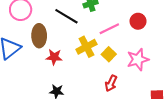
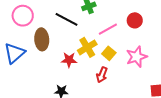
red star: (54, 57) -> (69, 60), moved
red arrow: (111, 83) -> (102, 75), moved

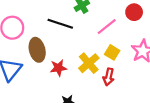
yellow cross: (87, 47) -> (89, 63), moved
red star: (69, 60) -> (58, 68), moved

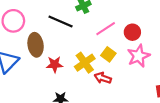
red circle: (134, 12) -> (132, 32), moved
red arrow: (109, 77) -> (103, 78), turned 91

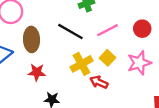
black line: (61, 21) -> (70, 31), moved
red circle: (132, 32) -> (142, 29), moved
red star: (55, 64) -> (37, 72), moved

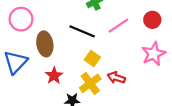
yellow square: (108, 58) -> (92, 58), moved
yellow cross: (82, 64) -> (90, 83), moved
red star: (37, 72) -> (54, 76), turned -30

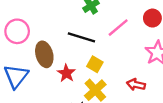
red star: (54, 76) -> (66, 73), moved
red arrow: (116, 78) -> (136, 85), moved

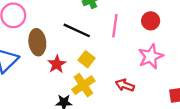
pink line: (118, 28) -> (115, 26), turned -50

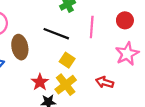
red star: (57, 64) -> (40, 82), moved

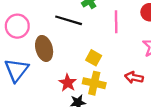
black line: (56, 34) -> (69, 20), moved
yellow cross: (66, 85) -> (94, 83), turned -35

